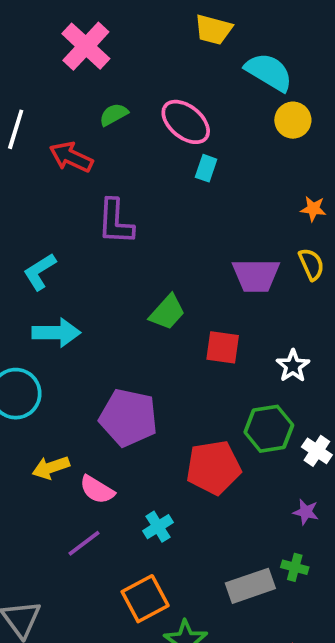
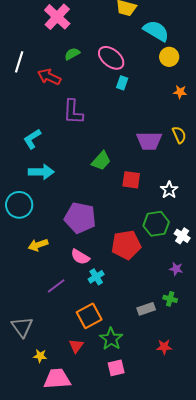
orange star: (313, 209) -> (180, 92), moved
pink semicircle: (97, 490) -> (80, 257), moved
gray rectangle: (250, 586) -> (146, 309), size x0.7

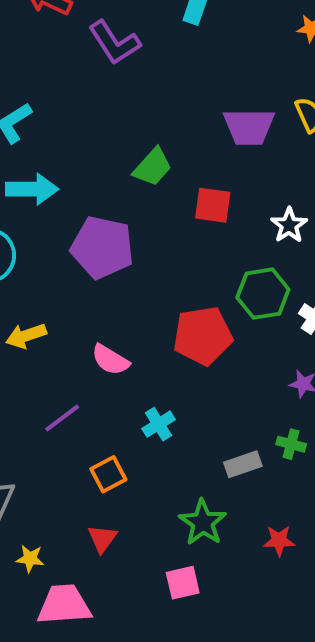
purple L-shape: (73, 112) -> (114, 43), moved, turned -36
purple pentagon: (80, 218) -> (102, 247), moved
cyan cross: (96, 277) -> (159, 424), moved
orange square: (89, 316) -> (108, 474), moved, size x0.7
green star: (111, 339) -> (203, 522), moved

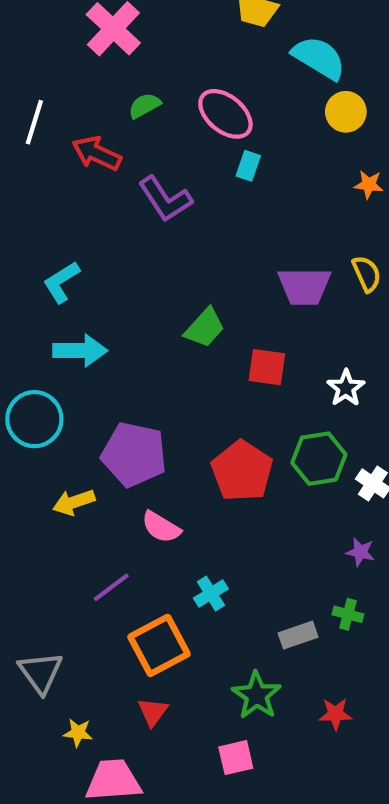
purple pentagon: (102, 247) -> (134, 454), moved
red pentagon: (203, 336) -> (242, 471), moved, turned -30
orange square: (108, 474) -> (159, 645), size x1.6

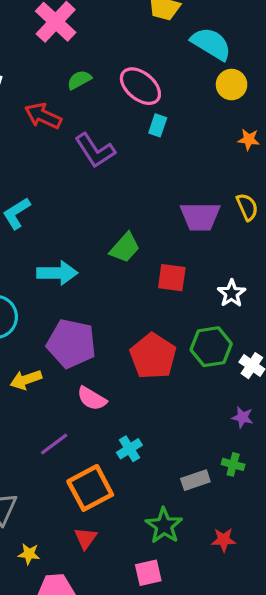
cyan arrow: (80, 351) -> (57, 273), moved

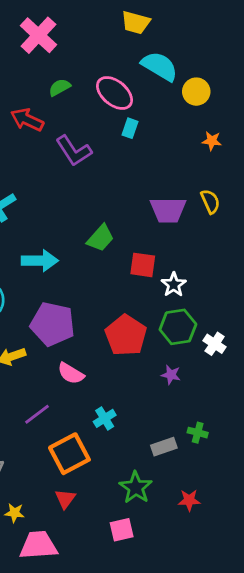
cyan semicircle: (211, 44) -> (160, 66), moved
white star: (232, 293) -> (174, 285), moved
purple star: (242, 417) -> (171, 375), moved

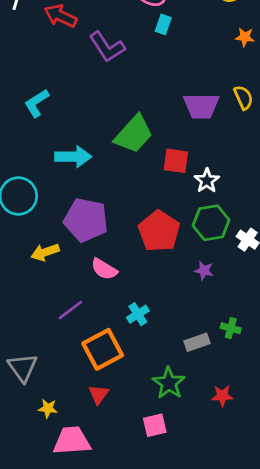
green trapezoid: (100, 238) -> (134, 134), size x1.4

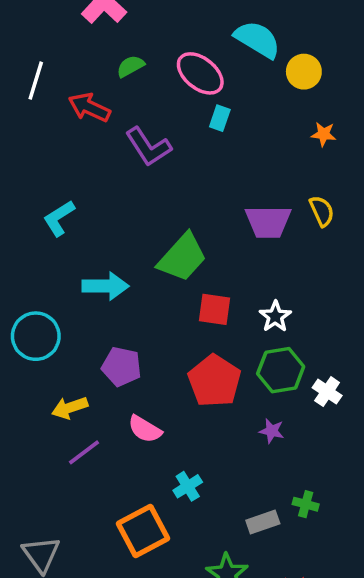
red square: (176, 161) -> (214, 309), moved
purple pentagon: (86, 220) -> (122, 367), size x0.7
purple line: (70, 310) -> (84, 452), moved

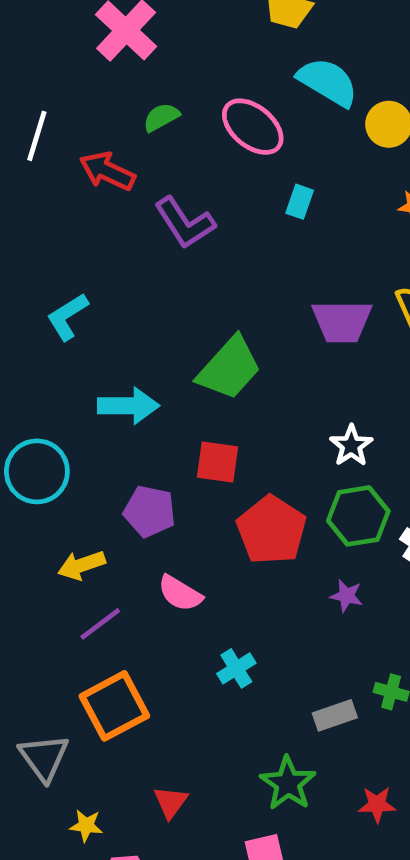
cyan rectangle: (220, 118) -> (300, 202), moved
red square: (214, 309) -> (218, 462), moved
orange square: (143, 531) -> (114, 706), moved

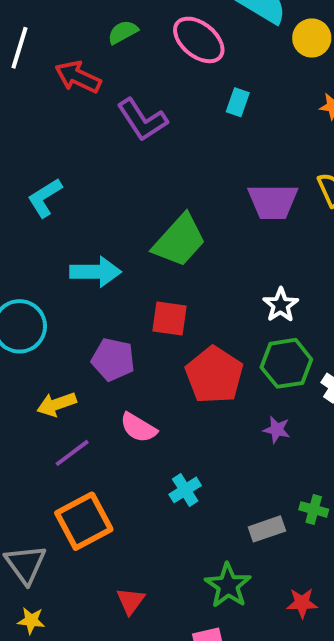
yellow star: (86, 826) -> (31, 621), moved

